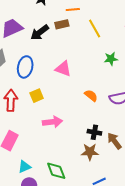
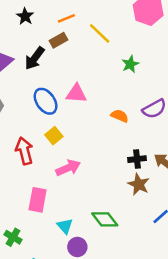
blue ellipse: (25, 67) -> (46, 101), moved, turned -30
pink arrow: (52, 122) -> (68, 168), moved
brown star: (90, 152) -> (139, 184), turned -30
cyan triangle: (24, 167) -> (65, 226), turned -32

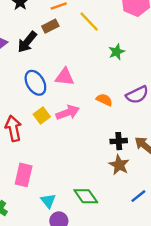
pink arrow: (68, 168) -> (68, 112), moved

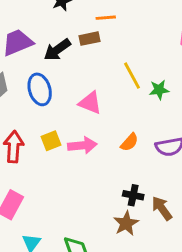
yellow line: (89, 22) -> (132, 76), moved
blue ellipse: (35, 83) -> (40, 89), moved
orange semicircle: (104, 100) -> (129, 142), turned 91

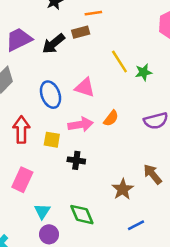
blue ellipse: (40, 89) -> (51, 95), moved
yellow square: (51, 141) -> (52, 140), moved, turned 35
orange semicircle: (129, 142) -> (111, 118), moved
black cross: (133, 195) -> (76, 160), moved

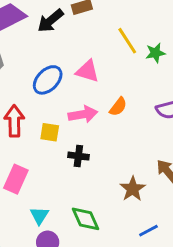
blue ellipse: (51, 95) -> (48, 80), turned 65

